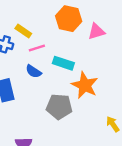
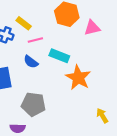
gray pentagon: (59, 107) -> (33, 104), moved

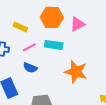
yellow rectangle: (24, 23) -> (20, 27), moved
cyan rectangle: (59, 56) -> (54, 45), moved

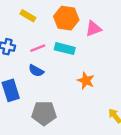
yellow rectangle: (20, 27) -> (28, 16), moved
orange star: (76, 72) -> (86, 81), size x0.7

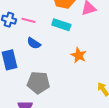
pink line: (38, 48) -> (29, 20), moved, turned 32

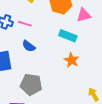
cyan rectangle: (61, 25) -> (68, 36), moved

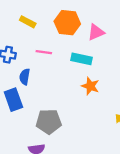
pink line: (25, 24) -> (44, 52), moved
blue semicircle: (29, 46) -> (25, 77), moved, turned 72

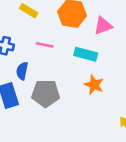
gray pentagon: (49, 122) -> (46, 93), moved

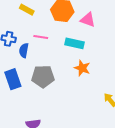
pink triangle: (103, 26) -> (88, 20), turned 42
blue semicircle: (22, 71) -> (24, 50), moved

